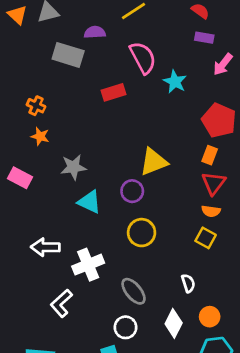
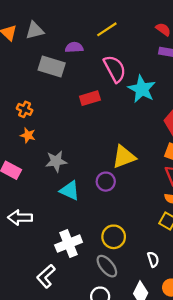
cyan star: (175, 82) -> (142, 89), size x1.4
yellow circle: (142, 233) -> (114, 237), moved
white arrow: (45, 247) -> (20, 218), moved

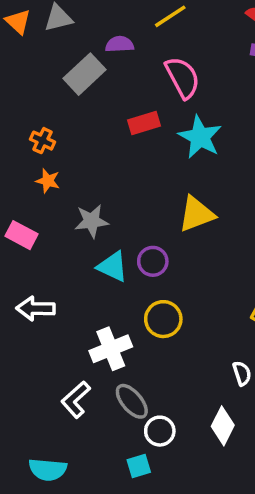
gray rectangle: (52, 67) -> (85, 74), turned -60
cyan star: (142, 89) -> (200, 137), moved
purple circle: (106, 182) -> (153, 261), moved
yellow circle: (114, 237) -> (163, 319), moved
gray ellipse: (107, 266) -> (132, 401), moved

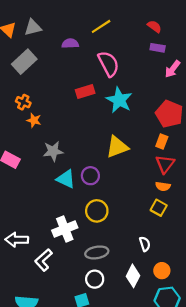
gray rectangle: (85, 74) -> (24, 62), moved
orange star: (48, 181) -> (34, 120), moved
white arrow: (36, 309) -> (17, 240), moved
gray ellipse: (132, 401) -> (97, 252), moved, turned -60

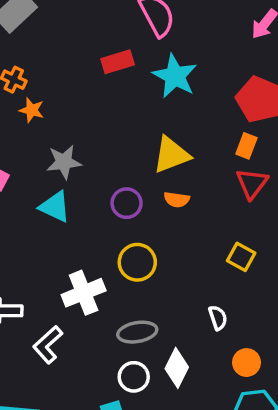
cyan triangle: (66, 179) -> (55, 207), moved
orange semicircle: (163, 186) -> (177, 200), moved
white diamond: (133, 276) -> (177, 368), moved

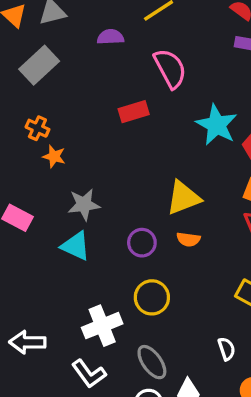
cyan star: (175, 76) -> (217, 125), moved
gray ellipse: (137, 332) -> (152, 362), turned 64
white L-shape: (48, 345) -> (89, 374), moved, turned -84

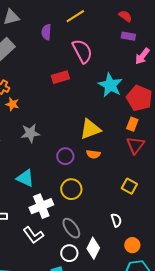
purple semicircle: (110, 37) -> (46, 32), turned -84
cyan triangle: (76, 246) -> (25, 178), moved

